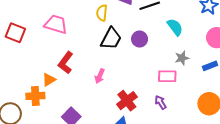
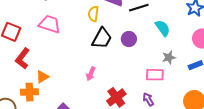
red L-shape: (66, 63) -> (23, 59), moved

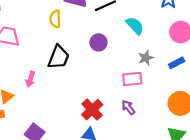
black trapezoid: (102, 38) -> (59, 57), moved
pink arrow: (91, 74) -> (30, 79), moved

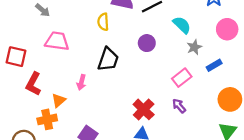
gray star: (146, 58) -> (194, 47), moved
blue rectangle: (177, 63) -> (214, 65), moved
pink rectangle: (132, 79) -> (182, 78), turned -30

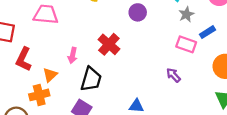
black trapezoid: (108, 59) -> (91, 79), moved
pink rectangle: (182, 78) -> (186, 44), moved, turned 60
red cross: (144, 109) -> (109, 44), moved

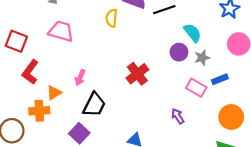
purple circle: (138, 12) -> (179, 52), moved
red cross: (109, 44) -> (137, 74), moved

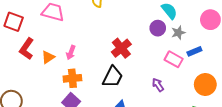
orange triangle: (54, 93) -> (48, 57), moved
black trapezoid: (94, 105) -> (113, 77), moved
orange cross: (39, 111) -> (72, 78), moved

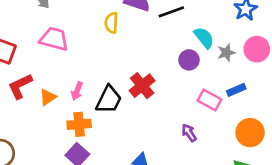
gray star: (178, 33) -> (226, 53), moved
red L-shape: (27, 49) -> (20, 86), turned 30
black trapezoid: (113, 77) -> (109, 100), moved

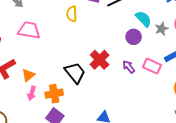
pink arrow: (77, 91) -> (32, 93), moved
black trapezoid: (109, 100) -> (75, 73), turned -60
purple arrow: (189, 133) -> (129, 67), moved

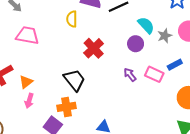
red cross: (100, 60) -> (94, 48), moved
orange cross: (54, 94) -> (66, 107), moved

